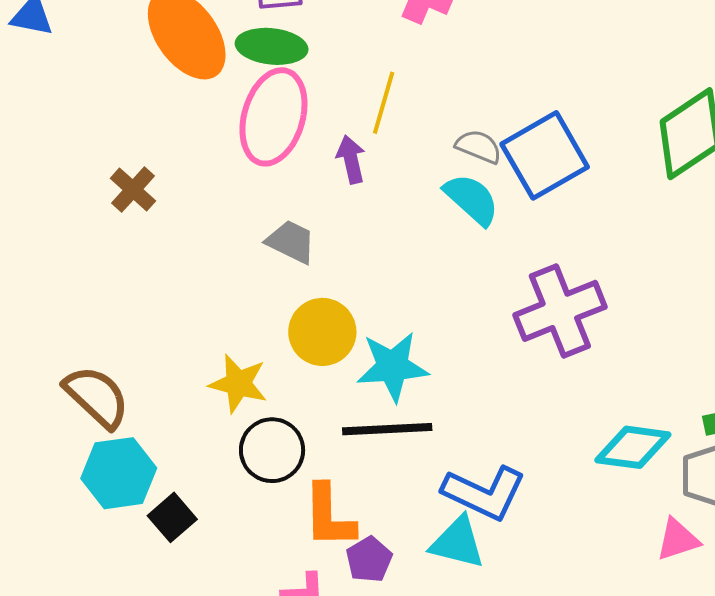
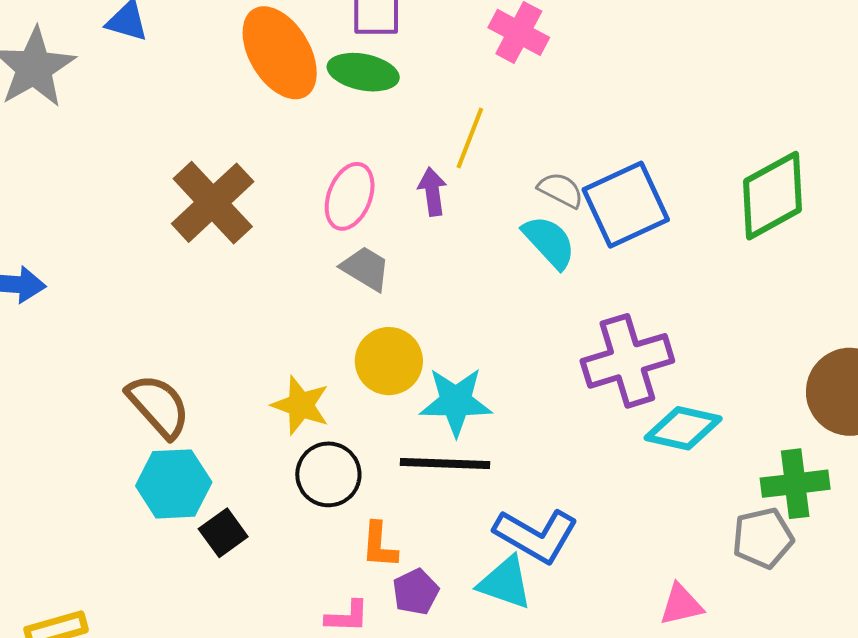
pink ellipse: (273, 117) -> (350, 196), moved, size x0.7
brown cross: (133, 190) -> (213, 203), size x1.8
cyan diamond: (633, 447) -> (683, 428), moved
orange L-shape: (329, 516) -> (379, 545), size x0.7
pink triangle: (678, 539) -> (681, 605), moved

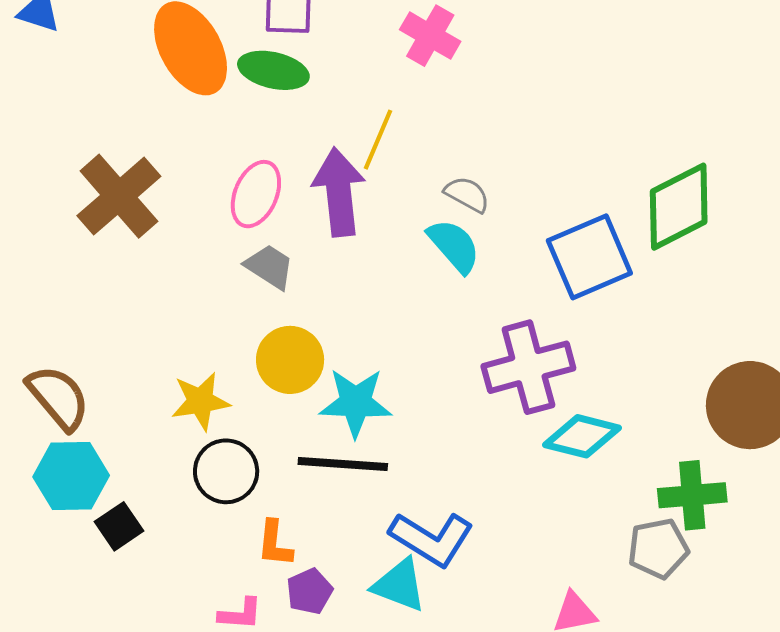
purple arrow: (432, 192) -> (339, 192), size x1.8
blue square: (626, 205) -> (589, 257), moved
yellow star: (301, 405) -> (200, 401), turned -30

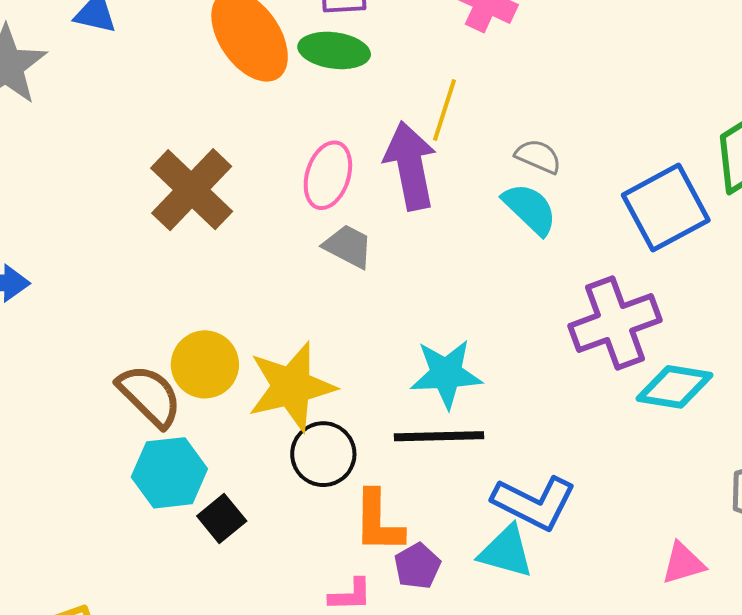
yellow circle: (290, 360) -> (205, 364), moved
yellow star: (200, 401) -> (291, 387), size x1.5
orange L-shape: (275, 544) -> (378, 522), size x1.4

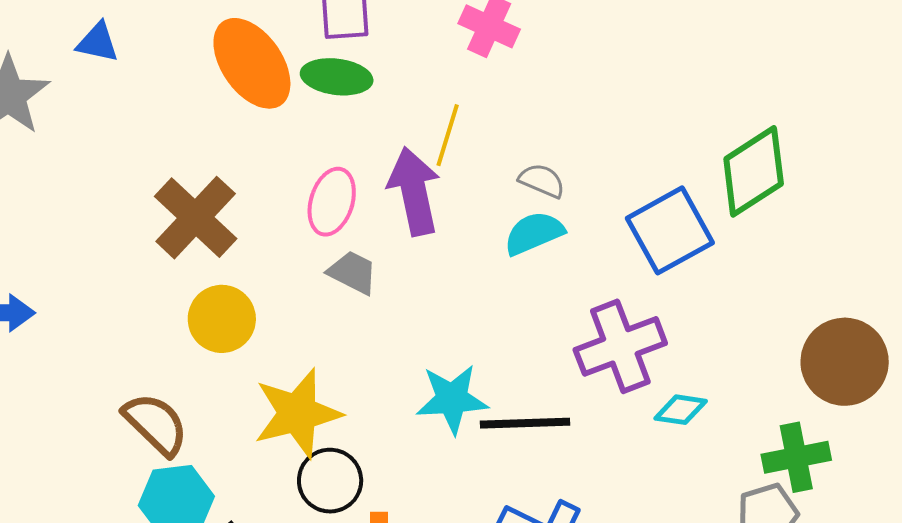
cyan semicircle: (530, 209) -> (534, 233), turned -66
yellow circle: (205, 364) -> (222, 319), moved
cyan diamond: (675, 387) -> (681, 410), size x0.7
black line: (439, 436) -> (525, 423), moved

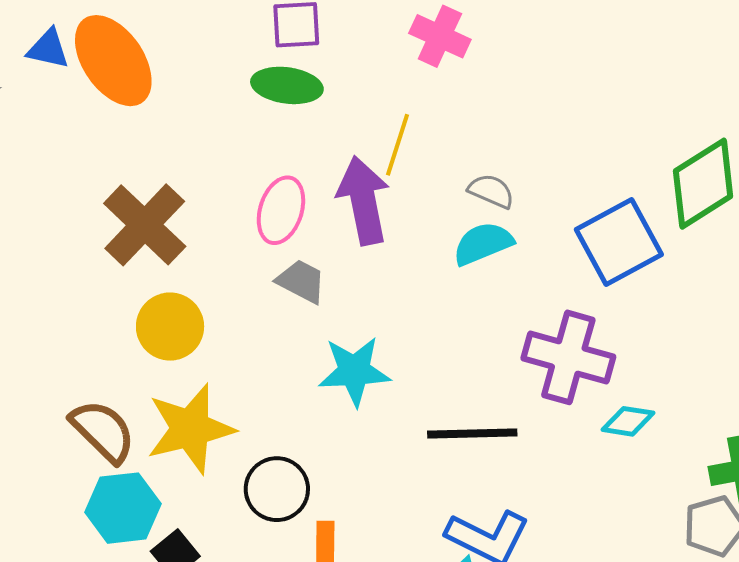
orange ellipse: (252, 63) -> (113, 61), moved
purple cross: (620, 346) -> (568, 357), turned 36
cyan star: (452, 399) -> (354, 371), moved
yellow star: (297, 413) -> (190, 429), moved

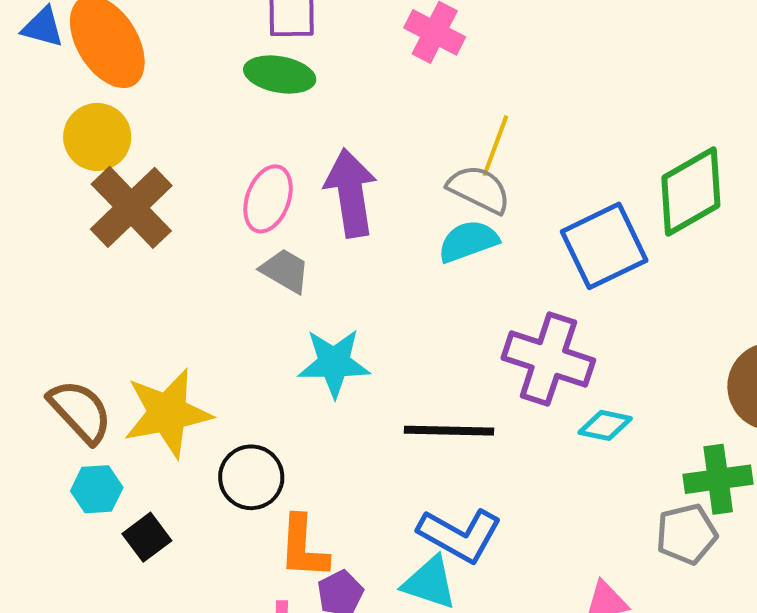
yellow line: (397, 145) -> (495, 146), moved
gray semicircle: (491, 191) -> (479, 189), size x1.4
yellow circle: (170, 327) -> (97, 137), moved
cyan hexagon: (123, 508) -> (97, 489), size x0.7

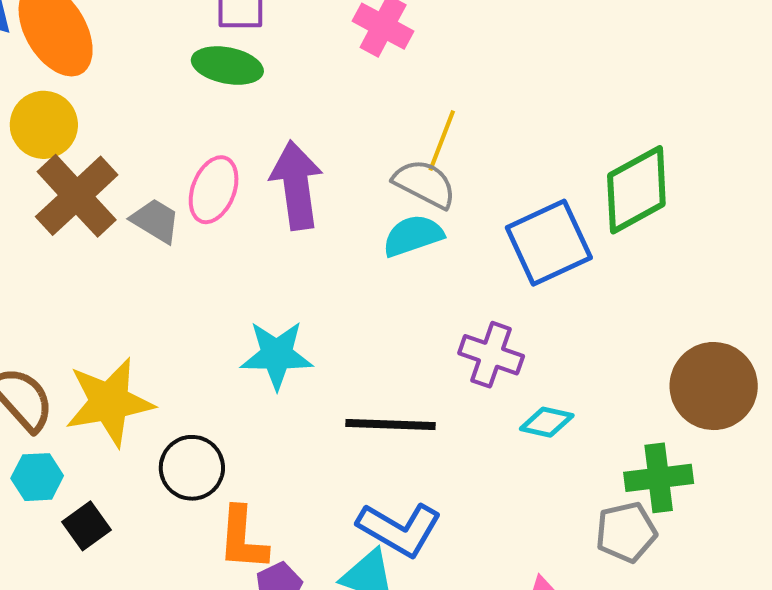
gray trapezoid: (285, 271) -> (155, 221), moved
purple cross: (548, 359) -> (491, 355), size x0.7

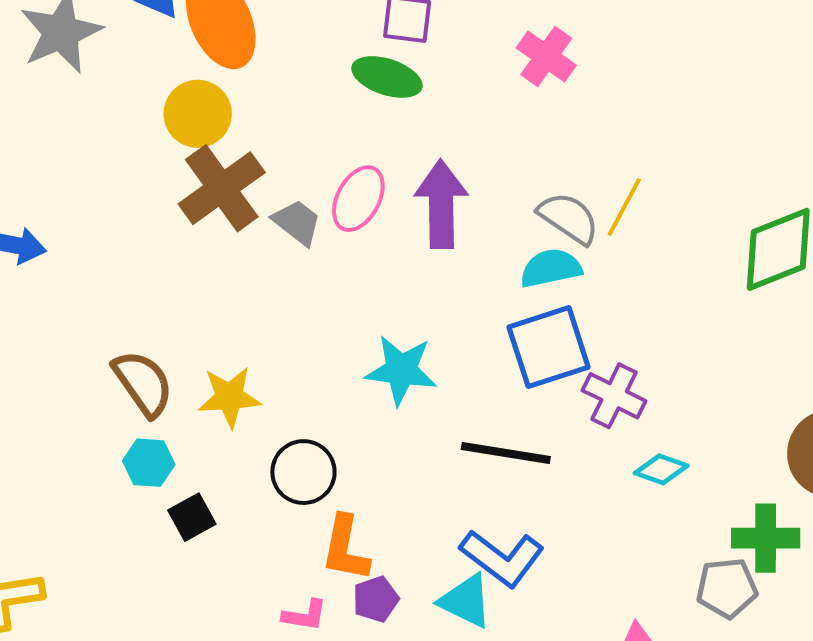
yellow line: (442, 140) -> (624, 207), moved
blue square: (549, 243) -> (549, 347), moved
yellow star: (109, 402) -> (229, 397), size x0.7

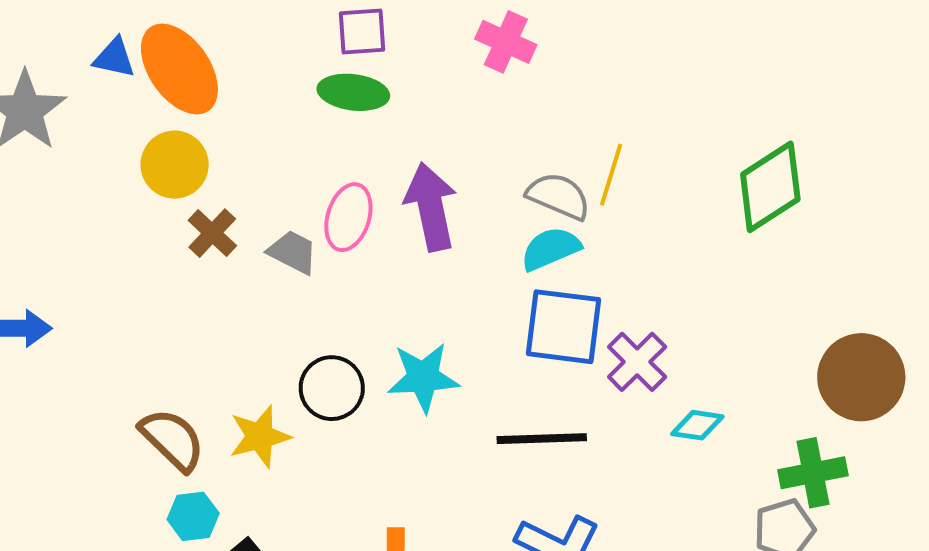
brown cross: (222, 188) -> (212, 233), size x0.6
blue square: (549, 347) -> (564, 327), turned 36
purple cross: (614, 396) -> (637, 362), turned 30
black circle: (303, 472) -> (332, 388), moved

